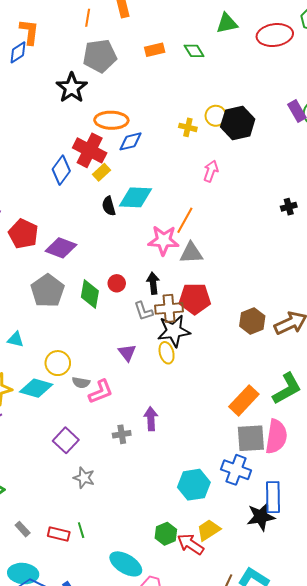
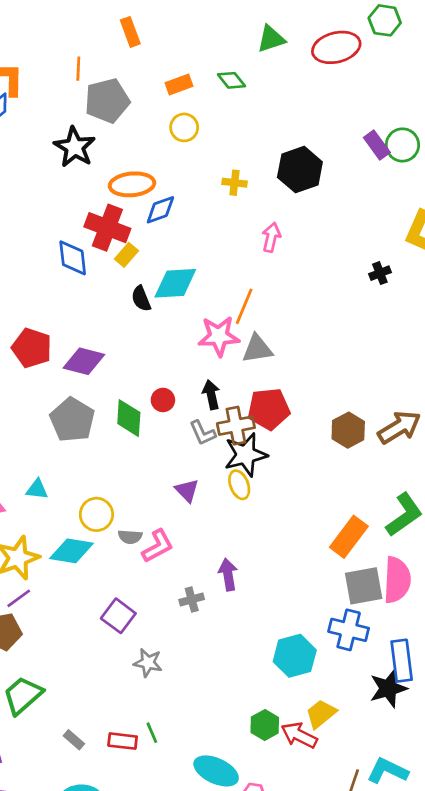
orange line: (88, 18) -> (78, 69), moved
yellow circle: (216, 116) -> (184, 127), moved
blue diamond: (61, 170) -> (73, 258), turned -36

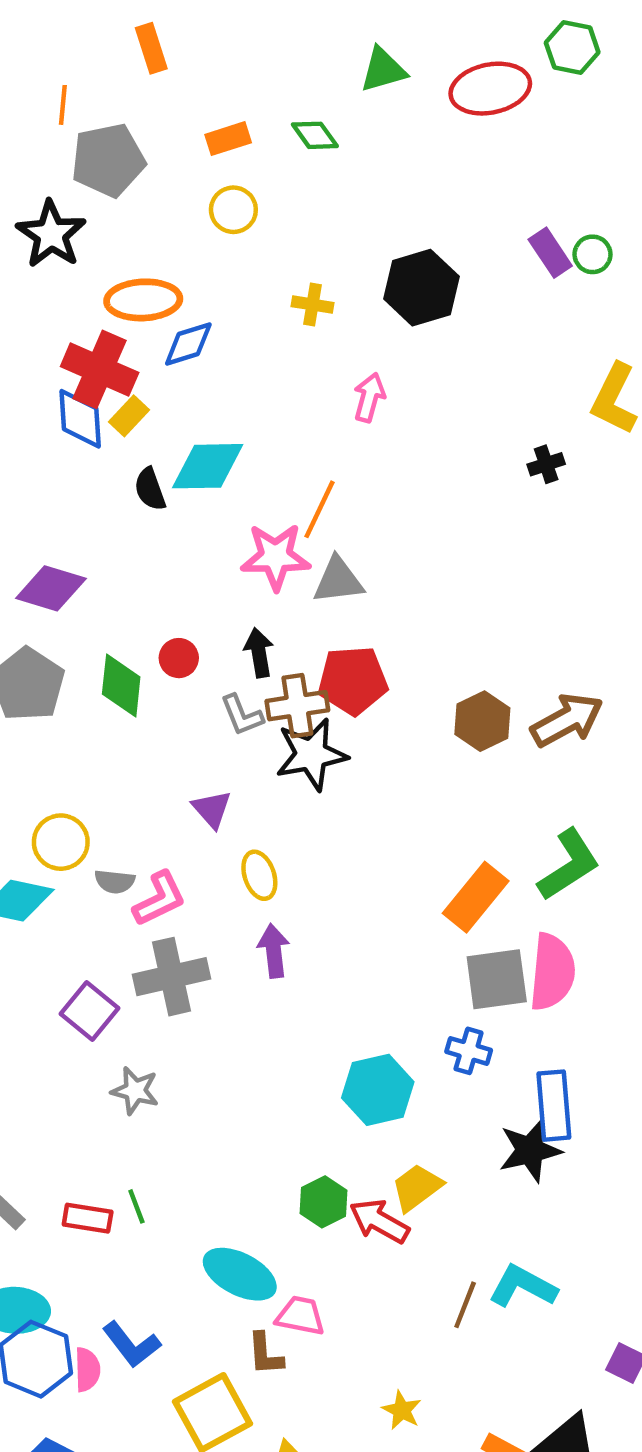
green circle: (402, 145) -> (592, 254), size x0.7
blue diamond: (73, 258) -> (80, 419), moved
yellow ellipse: (239, 485) -> (259, 875), moved
gray cross: (192, 600) -> (172, 977), moved, size x1.8
blue cross: (349, 630) -> (469, 1051), size x0.7

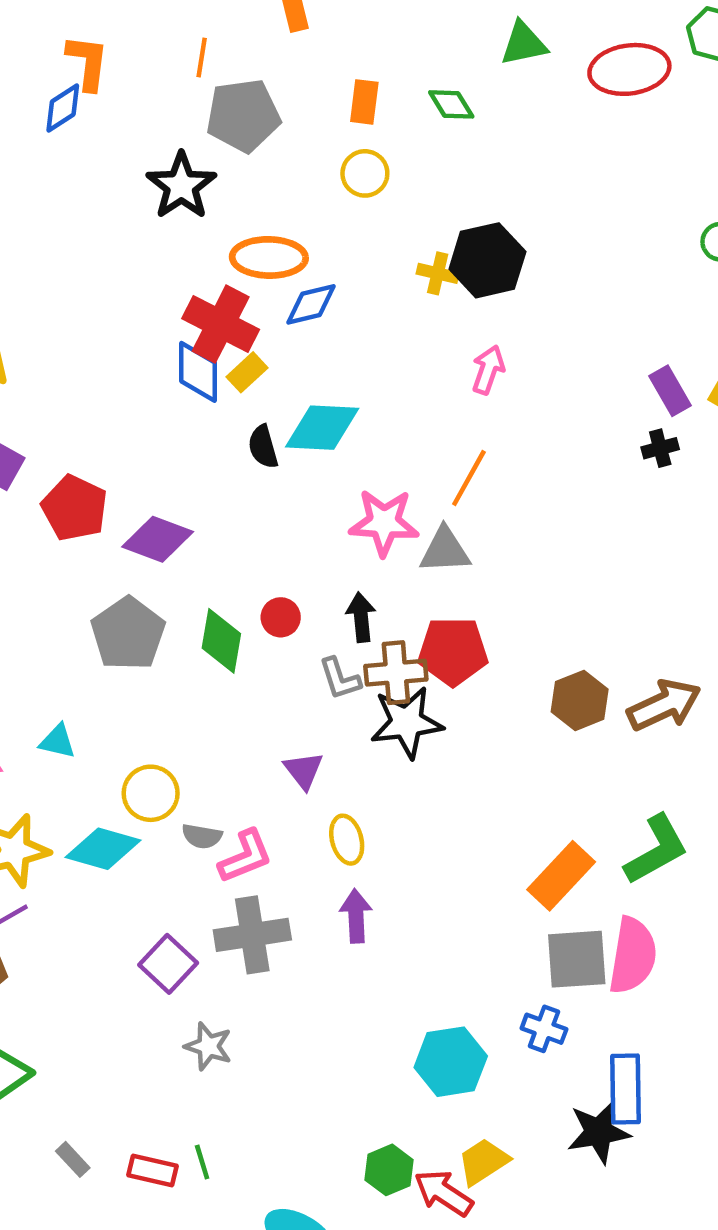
orange rectangle: (228, 139) -> (364, 102), turned -69
purple rectangle: (550, 253) -> (670, 391), moved
black hexagon: (421, 288) -> (487, 260), moved
orange line: (319, 509) -> (469, 478), moved

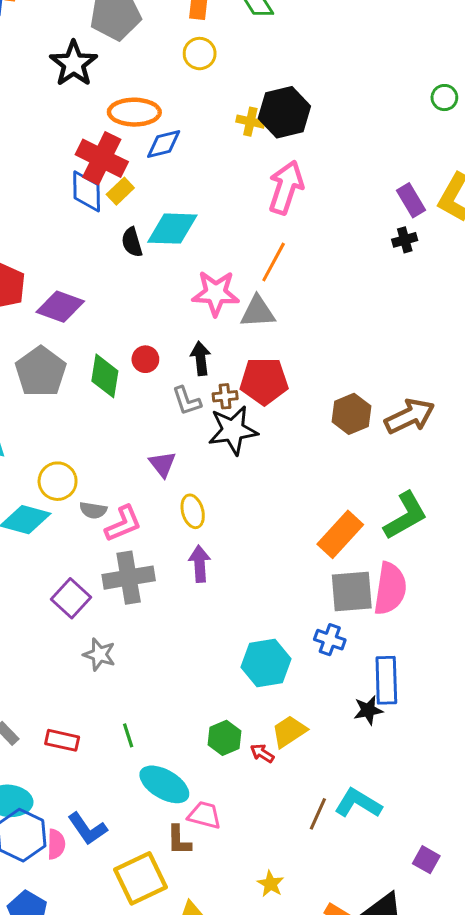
pink arrow: (488, 370) -> (286, 187), size x1.6
brown cross: (396, 673) -> (225, 396), size x0.6
black star: (599, 1132) -> (368, 710), size x0.7
green line: (202, 1162) -> (128, 735), moved
red arrow: (444, 1193) -> (262, 753), size x0.6

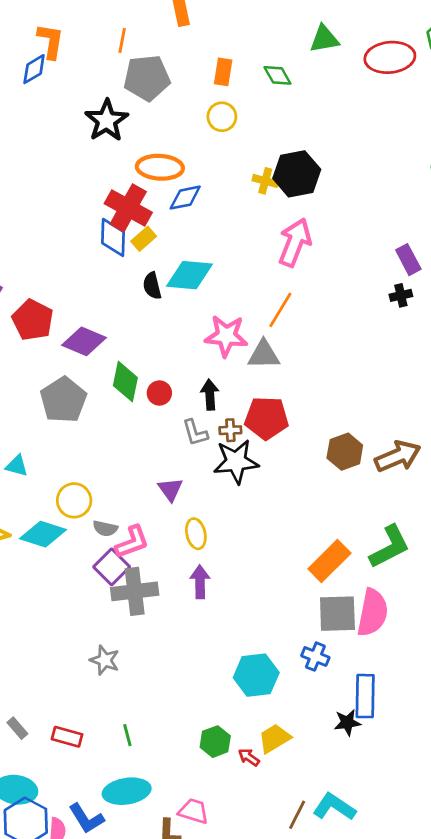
green diamond: (105, 376) -> (125, 382), moved
purple square: (71, 598) -> (112, 567), moved
cyan ellipse: (164, 784) -> (127, 791), moved, turned -42

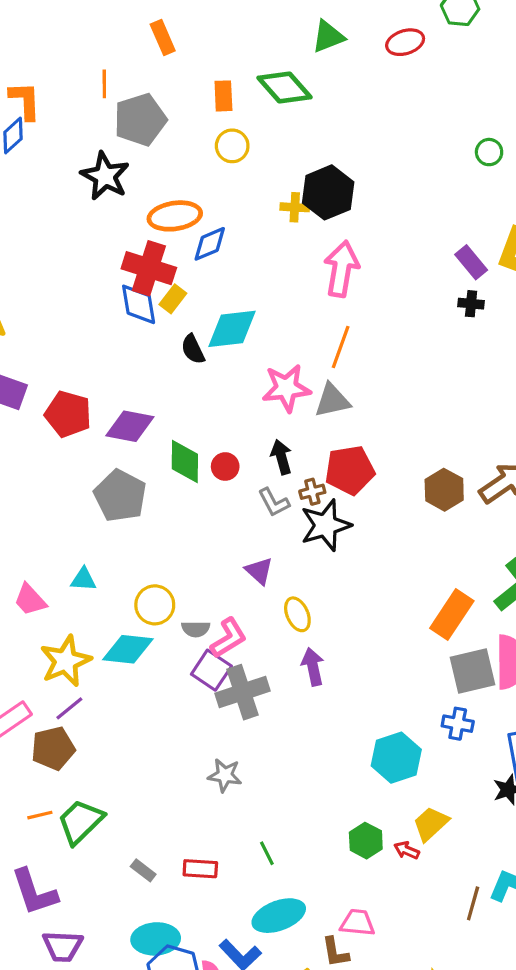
red ellipse: (390, 57) -> (405, 42), size x0.7
green diamond: (277, 75) -> (284, 88), size x1.6
black cross: (401, 295) -> (471, 304), turned 30

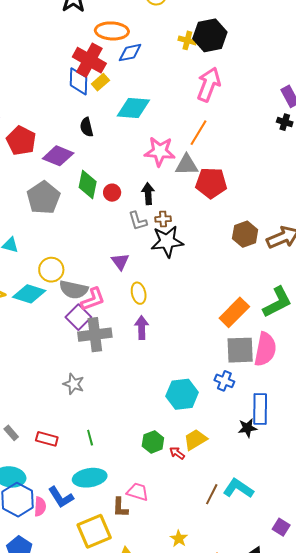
black semicircle: (193, 349) -> (87, 127), moved
red pentagon: (350, 470) -> (211, 183), moved
gray semicircle: (196, 629) -> (74, 290), size x1.6

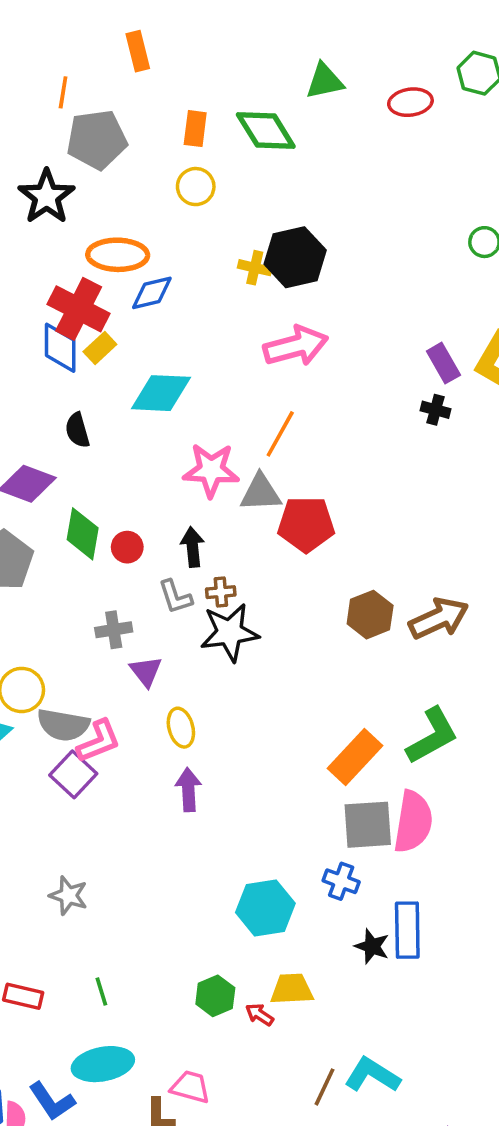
pink arrow: (209, 84) -> (296, 346), turned 56
gray cross: (95, 335) -> (114, 630), moved, size x0.6
black star: (247, 428) -> (372, 946), moved, turned 30
yellow trapezoid: (195, 440) -> (292, 989), turned 30

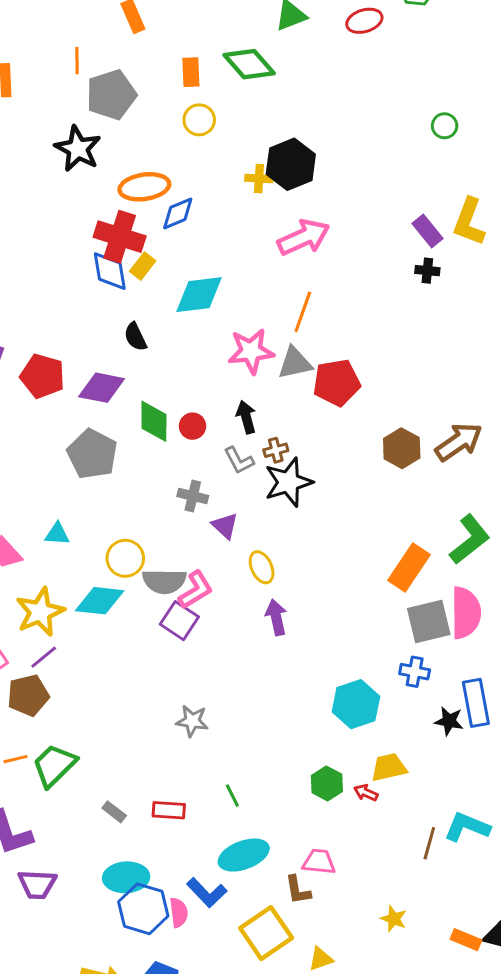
gray cross: (114, 630) -> (193, 496), turned 32

